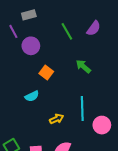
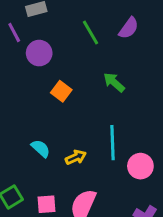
cyan semicircle: (32, 96) -> (41, 148), moved, turned -112

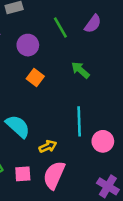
purple circle: (39, 53) -> (28, 45), moved
cyan semicircle: (41, 148) -> (18, 126), size x1.5
yellow arrow: (76, 157) -> (48, 146), moved

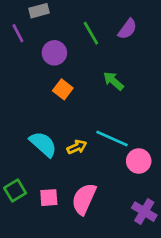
cyan line: (79, 121) -> (112, 139), turned -64
yellow arrow: (48, 146) -> (77, 147), moved

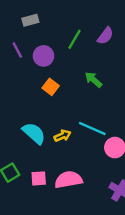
purple line: (18, 33) -> (17, 50), moved
green line: (91, 33) -> (74, 39), turned 60
pink semicircle: (84, 199) -> (68, 180), turned 56

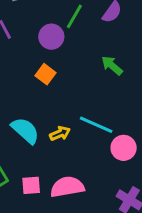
purple circle: (43, 56) -> (51, 37), moved
green arrow: (93, 80) -> (112, 66), moved

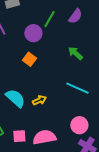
cyan line: (96, 125) -> (77, 88), moved
pink circle: (124, 148) -> (79, 125), moved

